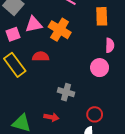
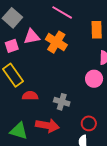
red semicircle: (41, 56) -> (30, 96), moved
red arrow: (51, 117) -> (47, 126), size x1.6

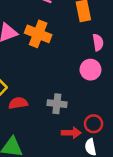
red arrow: (47, 126) -> (71, 133), moved, size x0.7

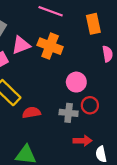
pink circle: (90, 70) -> (76, 82), moved
red circle: (94, 124) -> (90, 105), moved

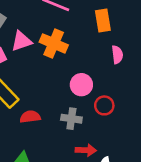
red circle: (90, 105) -> (104, 105), moved

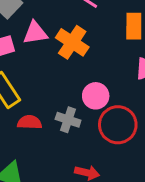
red circle: (104, 105) -> (118, 125), size x1.6
gray cross: (71, 119) -> (68, 120), moved

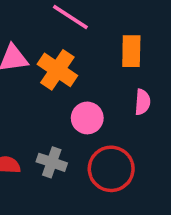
pink circle: (96, 96) -> (87, 118), moved

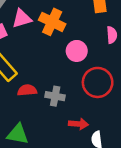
gray cross: (52, 162) -> (55, 96), moved

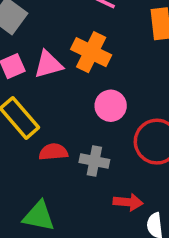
pink triangle: (22, 18) -> (48, 64), moved
pink circle: (77, 51) -> (111, 106), moved

